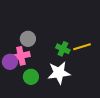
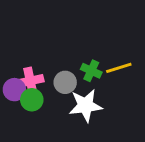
gray circle: (28, 39) -> (65, 82), moved
green circle: (31, 77) -> (32, 100), moved

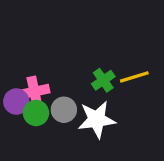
green cross: (91, 71) -> (103, 80), turned 30
gray circle: (65, 82) -> (64, 110), moved

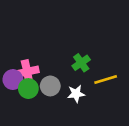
yellow line: (134, 77) -> (106, 80), moved
white star: (97, 120) -> (76, 94), size x0.6

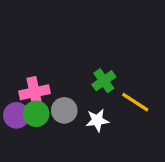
purple circle: (13, 80) -> (16, 115), moved
yellow line: (106, 80) -> (135, 102), turned 50

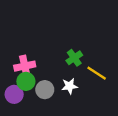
gray circle: (64, 110) -> (45, 90), moved
purple circle: (16, 115) -> (14, 94), moved

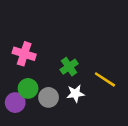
green cross: (74, 58) -> (69, 67), moved
pink cross: (25, 66) -> (24, 54), moved, turned 30

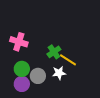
yellow line: (105, 79) -> (68, 60), moved
purple circle: (15, 103) -> (22, 84), moved

